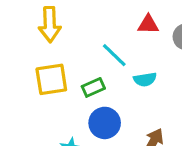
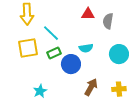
cyan line: (114, 55) -> (51, 33), moved
blue circle: (105, 123) -> (71, 64), moved

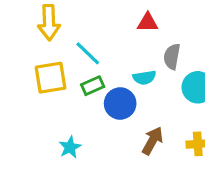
gray semicircle: (108, 21) -> (172, 57), moved

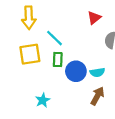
red triangle: (148, 23) -> (94, 18), turned -40
cyan semicircle: (144, 78) -> (97, 72), moved
green rectangle: (93, 86) -> (58, 59), turned -64

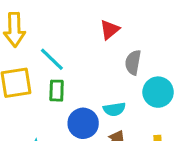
blue circle: (76, 71) -> (83, 123), moved

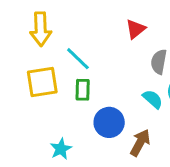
cyan semicircle: (114, 109) -> (153, 99), moved, turned -130

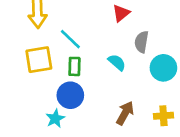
cyan semicircle: (153, 99) -> (117, 62), moved
blue circle: (109, 122) -> (70, 95), moved

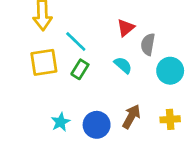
red triangle: (121, 13) -> (126, 28), moved
green rectangle: (74, 66) -> (80, 69), turned 30
blue circle: (70, 95) -> (97, 125), moved

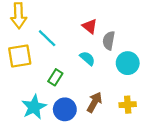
red triangle: (126, 28) -> (90, 26), turned -42
green rectangle: (80, 69) -> (55, 77), moved
cyan star: (61, 122) -> (34, 107), size x1.5

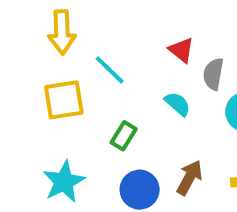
cyan star: (34, 107) -> (64, 182), moved

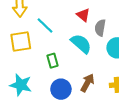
cyan semicircle: (177, 104) -> (81, 44), size x1.5
green rectangle: (124, 136) -> (52, 61), turned -48
cyan star: (64, 182) -> (21, 85), turned -30

